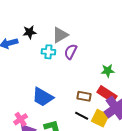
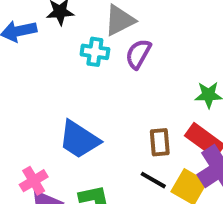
brown rectangle: (84, 96) -> (160, 142), turned 72

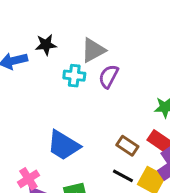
brown rectangle: (160, 142) -> (127, 146), turned -50

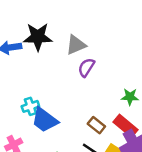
black star: (46, 45) -> (38, 37), size x1.6
cyan cross: (74, 76) -> (30, 106), moved, turned -30

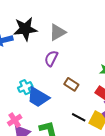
purple semicircle: (86, 67) -> (51, 58), moved
brown rectangle: (96, 125) -> (71, 84), moved

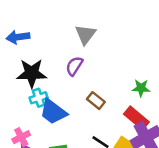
black star: (25, 29) -> (32, 73), moved
gray triangle: (57, 32) -> (85, 35), turned -30

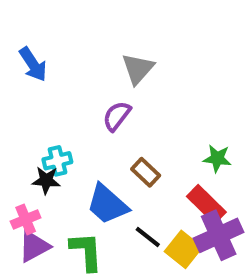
blue arrow: (18, 37) -> (33, 64), turned -120
black star: (32, 73) -> (46, 180), moved, size x0.6
blue trapezoid: (53, 112) -> (107, 204), moved

